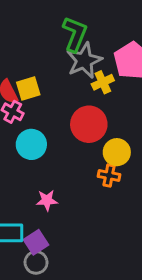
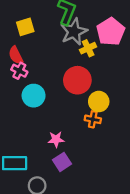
yellow square: (28, 88) -> (25, 27), moved
pink star: (47, 200) -> (56, 139), moved
purple square: (36, 242) -> (62, 162), moved

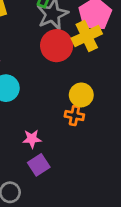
yellow cross: (88, 48) -> (87, 36), moved, size x1.5
red circle: (77, 80) -> (57, 46), moved

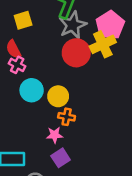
yellow circle: (81, 95) -> (58, 96), moved
orange cross: (74, 116) -> (67, 117), moved

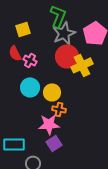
yellow cross: (103, 44) -> (82, 65), moved
pink cross: (17, 65) -> (30, 60), moved
pink star: (55, 135) -> (49, 124), size x1.5

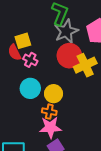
yellow square: (23, 29) -> (23, 41), moved
orange cross: (59, 109) -> (49, 112), moved

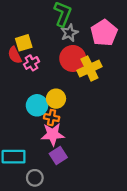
gray star: (66, 31) -> (69, 33), size x0.7
pink cross: (30, 60) -> (31, 63), turned 32
cyan circle: (30, 88) -> (37, 105), moved

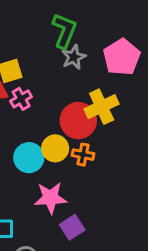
red circle: (73, 58) -> (78, 121), moved
orange cross: (52, 118) -> (83, 155), moved
purple square: (58, 156) -> (72, 227), moved

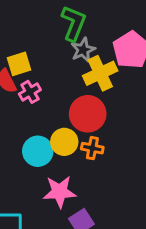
yellow cross: (102, 107) -> (100, 73), moved

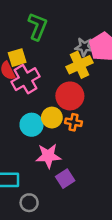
green L-shape: (74, 23) -> (37, 26), moved
gray star: (83, 50) -> (84, 47), moved, turned 30
pink cross: (30, 92) -> (26, 79), size x1.6

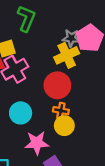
yellow circle: (52, 118) -> (64, 126), moved

